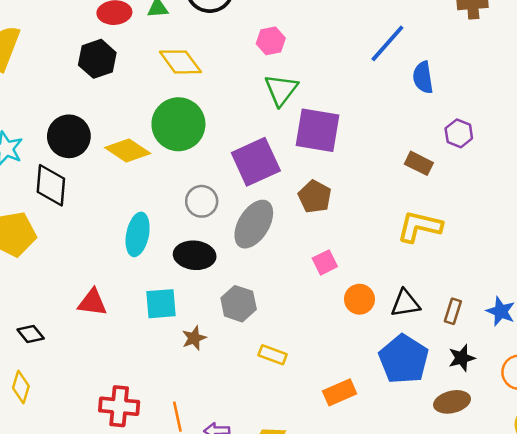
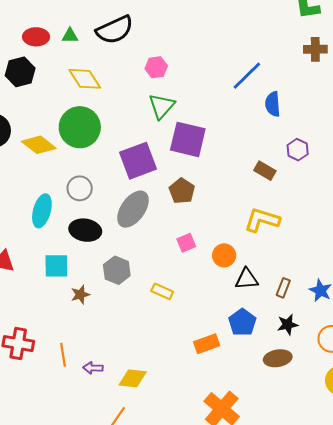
gray circle: (202, 201) -> (80, 188), moved
orange circle: (359, 299) -> (224, 255), moved
yellow rectangle: (273, 355) -> (162, 291), moved
blue pentagon: (404, 359) -> (242, 322), size x0.7
orange rectangle: (340, 392) -> (207, 344), moved

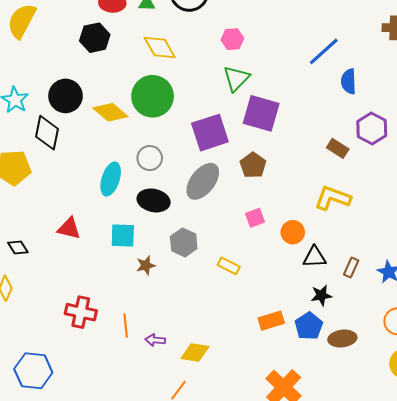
purple hexagon: (298, 150) -> (372, 128), size x1.4
blue pentagon: (242, 322) -> (309, 326), moved
black star: (288, 325) -> (321, 295), moved

